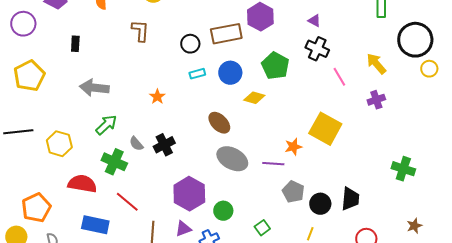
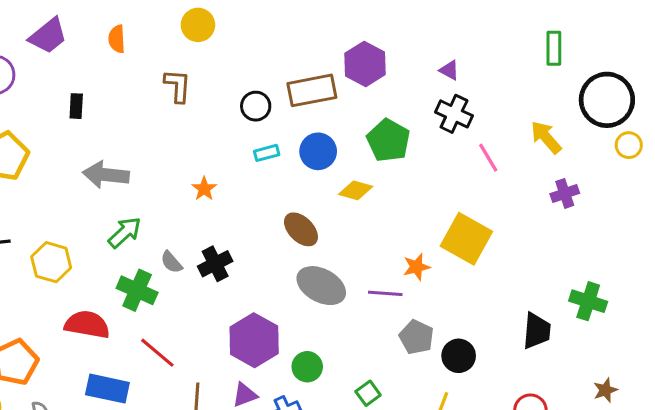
purple cross: (376, 100) -> (565, 193), moved
black trapezoid: (350, 199) -> (537, 331), moved

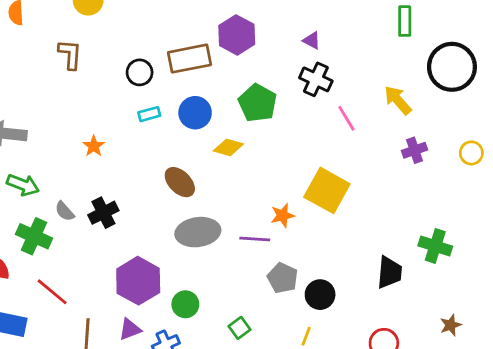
yellow circle: (629, 145) -> (471, 153), moved
green arrow: (125, 233) -> (23, 185), turned 64
gray ellipse: (321, 286) -> (198, 232), turned -36

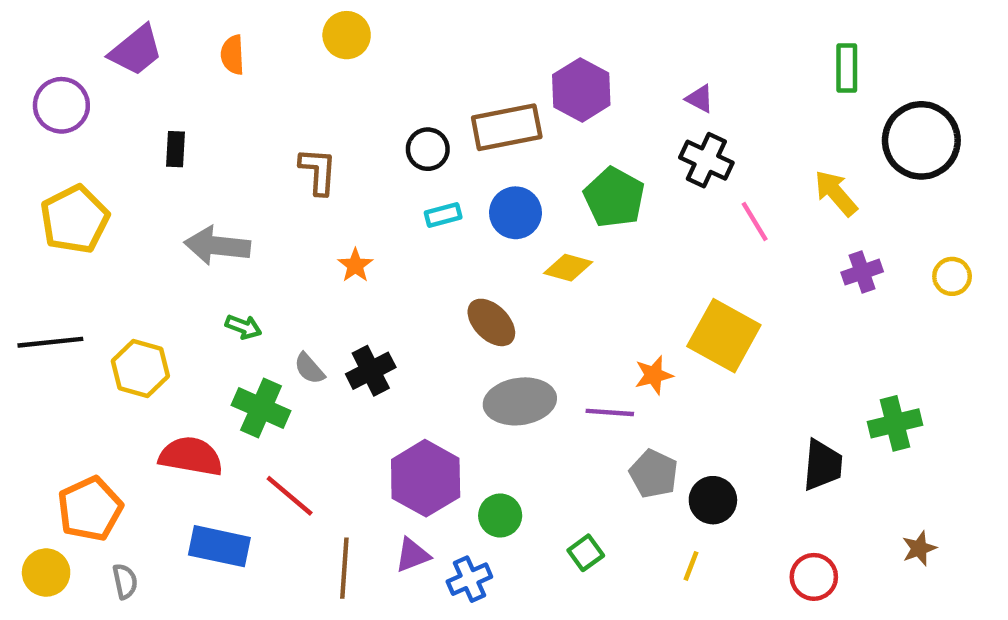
brown L-shape: (70, 54) -> (318, 171), moved
green arrow: (23, 185) -> (243, 327), size x0.7
green cross: (435, 246) -> (895, 423), turned -32

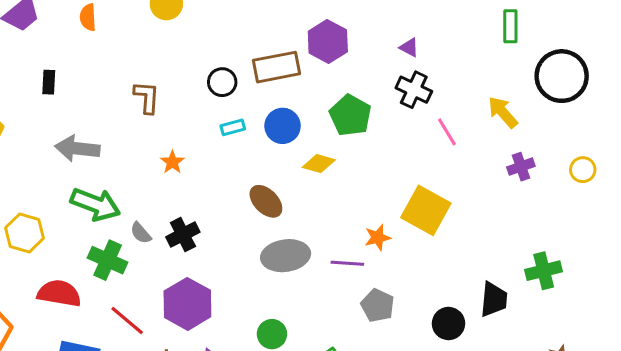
green arrow: (243, 327) -> (95, 204), size x2.0
purple hexagon: (426, 478) -> (187, 304), moved
black circle: (713, 500) -> (448, 324), moved

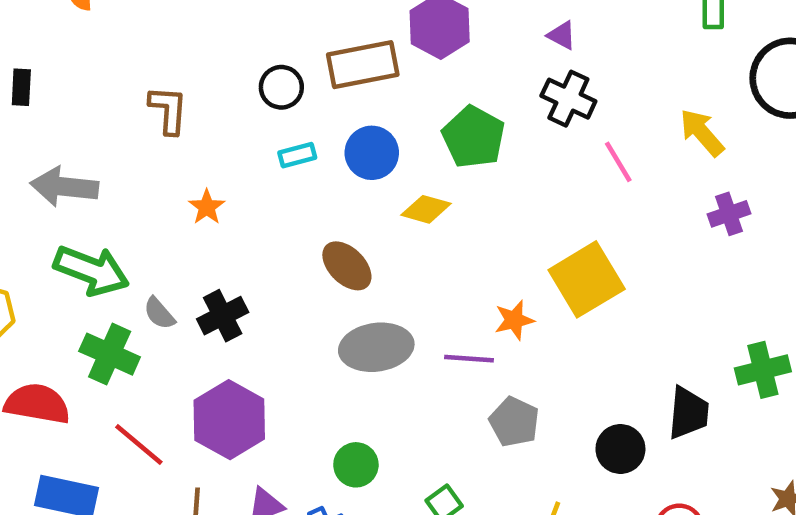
yellow square: (426, 210) -> (587, 279), turned 30

